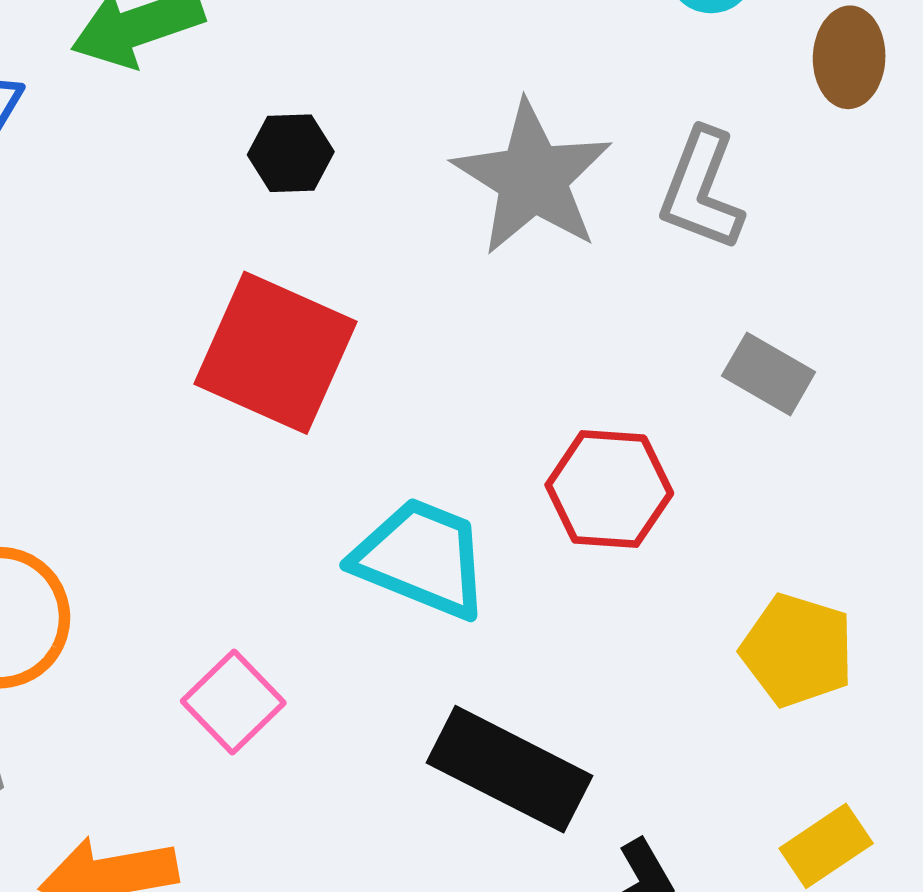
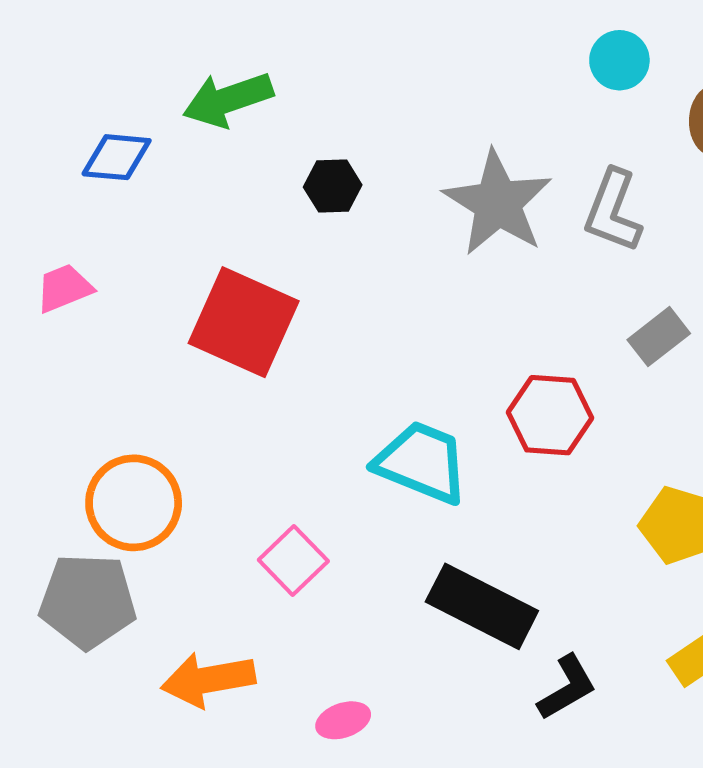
red square: (275, 353) -> (244, 322), moved
gray rectangle: (769, 374) -> (659, 337), turned -68

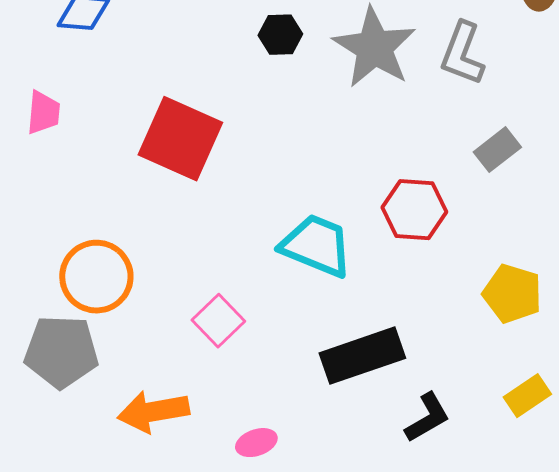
black hexagon: (333, 186) -> (280, 35), moved
pink trapezoid: (64, 288) -> (43, 113), turned 117
black rectangle: (482, 606) -> (362, 356), turned -46

